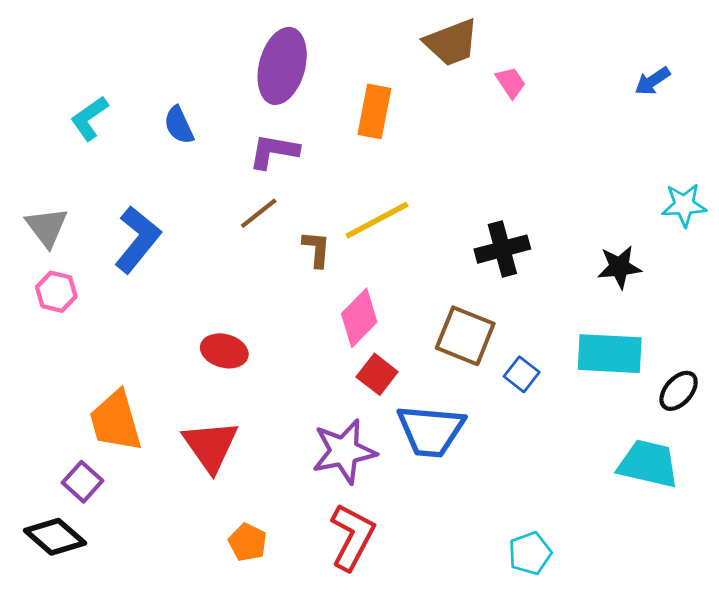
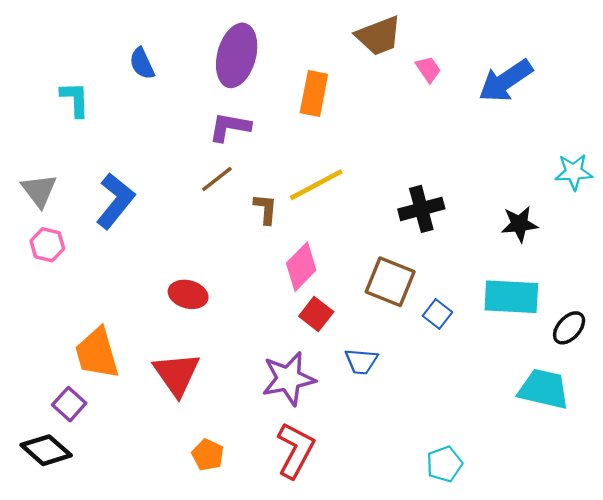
blue arrow: (652, 81) -> (506, 81), moved, size x1.8
cyan L-shape: (89, 118) -> (75, 99), turned 123
blue semicircle: (179, 125) -> (142, 63), moved
blue trapezoid: (431, 431) -> (361, 361), size x0.6

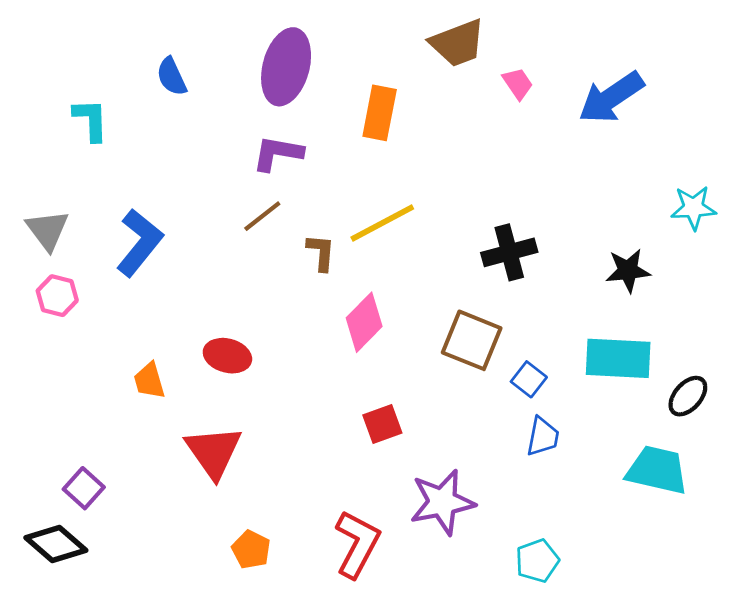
red square: (316, 314) -> (382, 424), moved, turned 32
orange trapezoid: (97, 353) -> (149, 381), moved, size x0.6
blue trapezoid: (361, 361) -> (543, 437), moved, turned -84
purple star: (289, 379) -> (442, 502), moved

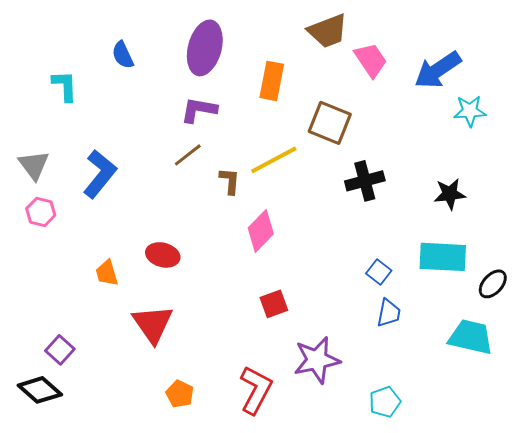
pink trapezoid: (518, 84) -> (371, 60), size x1.5
cyan star: (693, 208) -> (470, 111), moved
brown square: (472, 340) -> (330, 123), moved

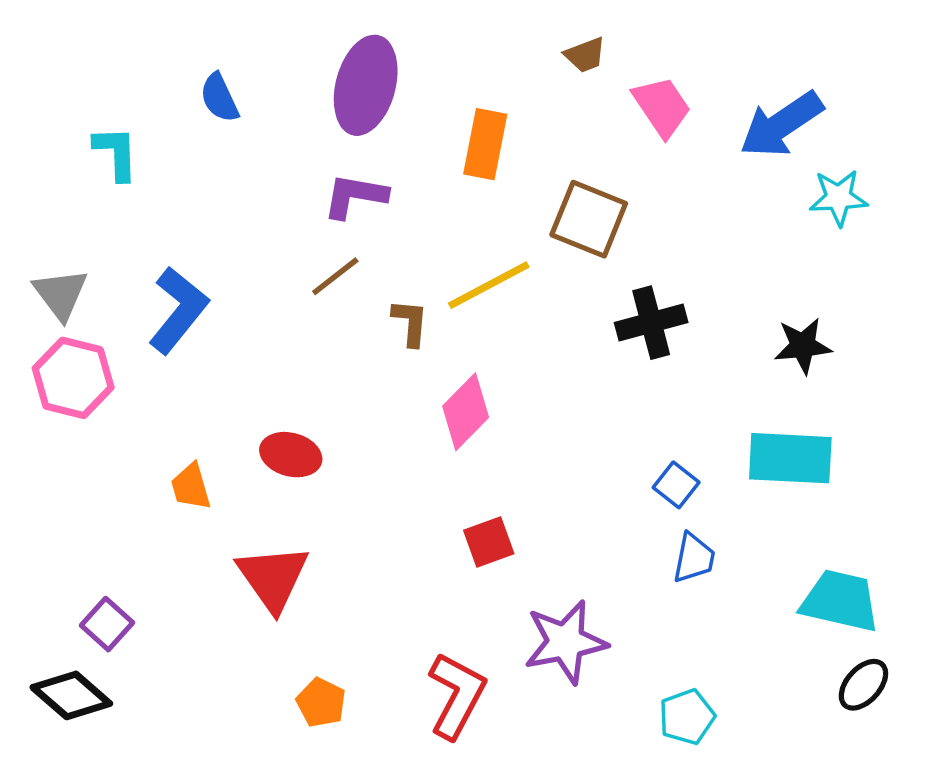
brown trapezoid: (328, 31) -> (585, 55), size x0.6
pink hexagon: (41, 212) -> (73, 378), size x1.5
black ellipse: (493, 284) -> (863, 685), moved

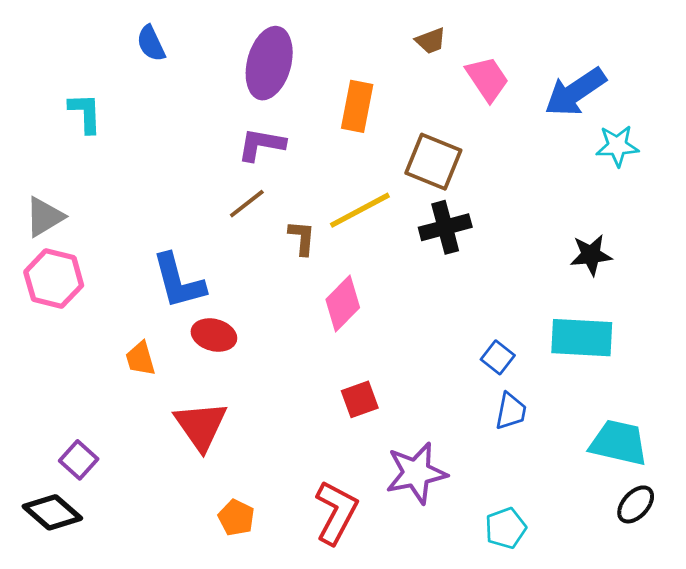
blue semicircle: (219, 98) -> (151, 43), moved
gray triangle: (61, 294) -> (44, 217), turned 36
blue L-shape: (178, 310) -> (178, 281), moved, turned 126
black cross: (651, 323) -> (445, 227), moved

